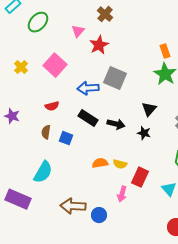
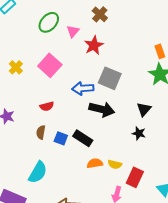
green ellipse: (38, 22) -> (49, 22), moved
black rectangle: (88, 118) -> (83, 138), moved
black arrow: (116, 124) -> (102, 109), moved, size x1.4

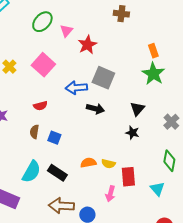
brown cross: (100, 14) -> (121, 14), moved, turned -35
black arrow: (102, 109) -> (95, 109), size x0.7
black rectangle: (83, 138) -> (57, 173), moved
red rectangle: (135, 177) -> (128, 177), turned -30

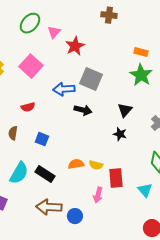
orange rectangle: (153, 51) -> (141, 52), turned -56
brown semicircle: (34, 132) -> (13, 133), moved

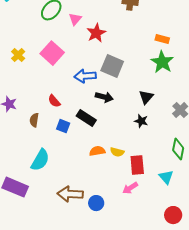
red semicircle: (28, 107) -> (54, 101), moved, turned 64
black rectangle: (45, 174) -> (86, 118), moved
pink arrow: (98, 195) -> (130, 188), moved, turned 42

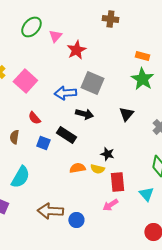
pink square: (52, 53) -> (25, 81), moved
black star: (141, 121) -> (107, 154), moved

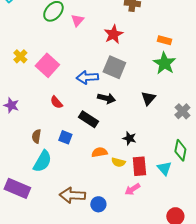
red star: (76, 50) -> (113, 34), moved
brown semicircle: (14, 137) -> (36, 136), moved
blue square: (43, 143) -> (65, 137), moved
yellow semicircle: (97, 169) -> (118, 162), moved
cyan triangle: (146, 194) -> (164, 168), moved

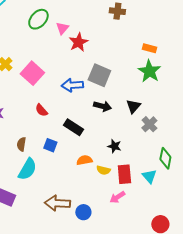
red star: (113, 34) -> (78, 42), moved
black arrow: (106, 98) -> (102, 106), moved
gray cross: (182, 111) -> (149, 124), moved

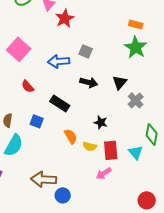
gray square: (99, 75) -> (86, 51), size x0.6
orange semicircle: (84, 160) -> (71, 136), turned 70
blue circle: (83, 212) -> (63, 195), moved

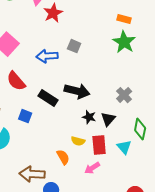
black arrow: (89, 82) -> (77, 91), moved, size x1.4
black triangle: (120, 82) -> (108, 119), moved
red semicircle: (28, 86) -> (16, 81), size x1.5
orange semicircle: (71, 136) -> (63, 157), moved

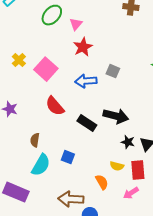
red star: (53, 13) -> (83, 47), moved
blue square: (25, 116) -> (68, 157), moved

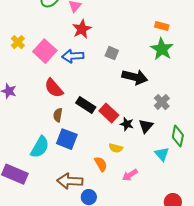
blue arrow: (86, 81) -> (73, 56), moved
black arrow: (116, 116) -> (135, 77), moved
brown semicircle: (35, 140) -> (58, 115), moved
blue square: (68, 157) -> (67, 139), size x1.5
red rectangle: (138, 170) -> (109, 113), moved, turned -42

